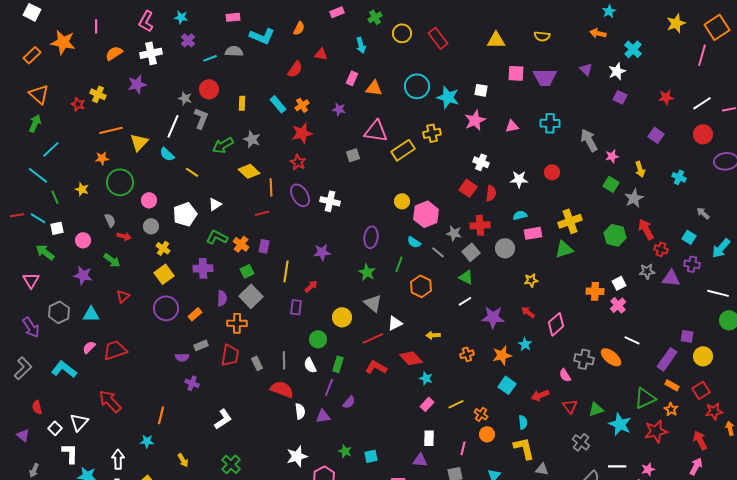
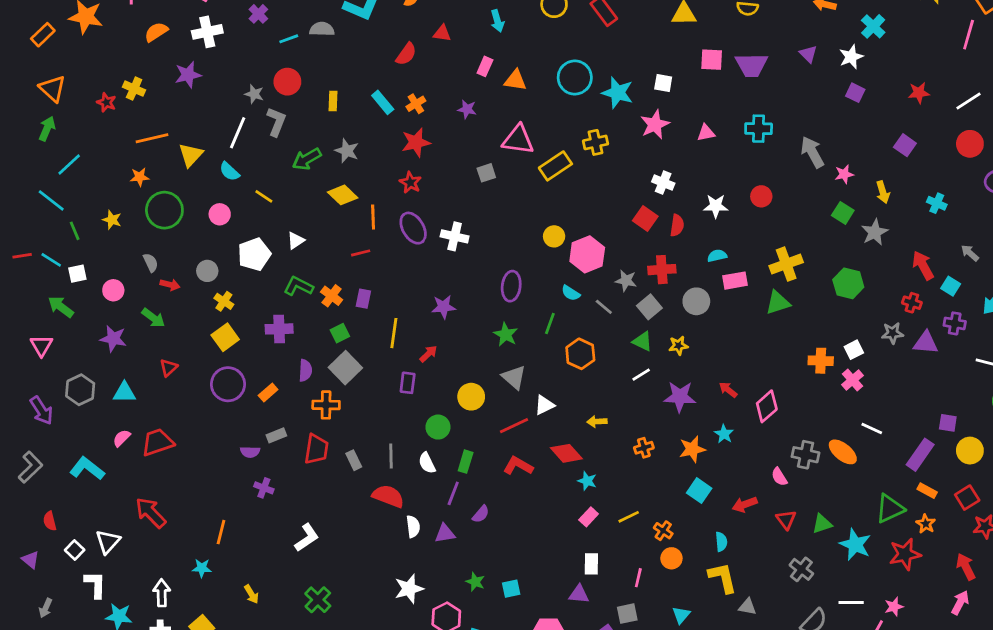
pink circle: (149, 200) -> (220, 214), moved
red arrow: (646, 229) -> (923, 265), moved
yellow star: (531, 280) -> (678, 346), moved

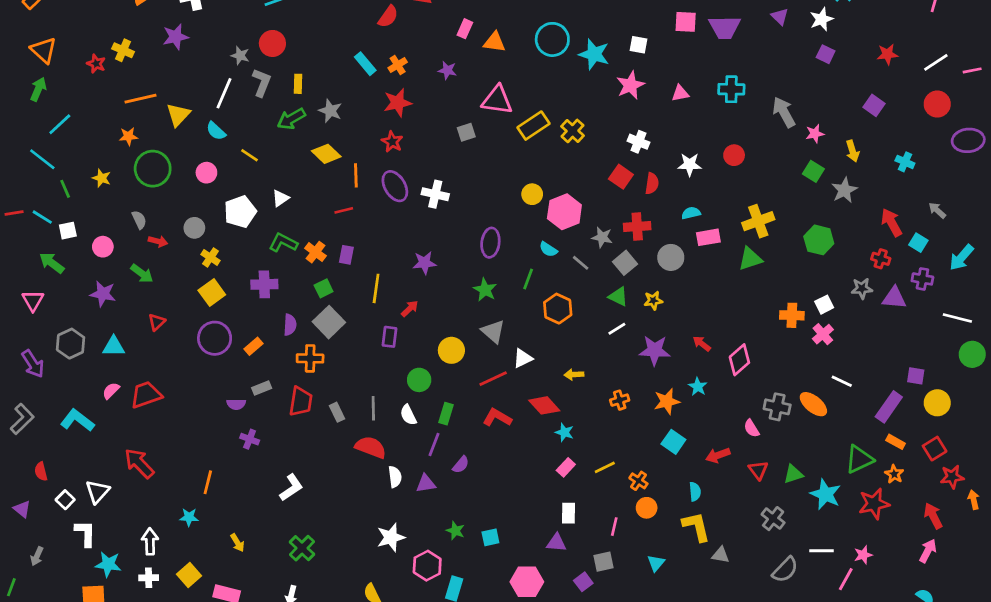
yellow rectangle: (333, 101) -> (298, 84), moved
yellow cross: (595, 142) -> (573, 131), moved, turned -35

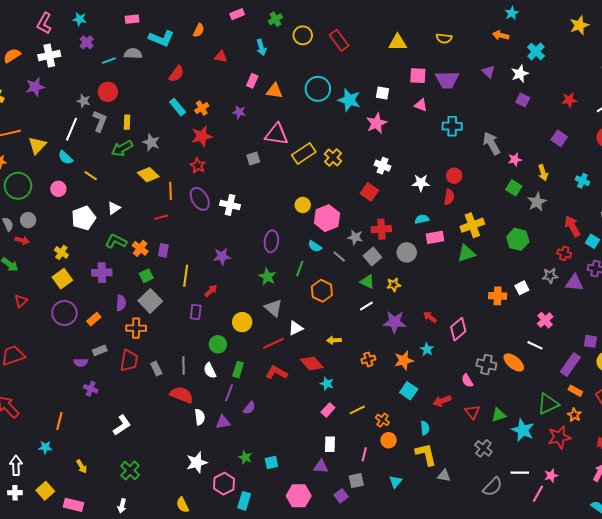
red semicircle: (388, 17) -> (177, 74), moved
pink triangle: (680, 93) -> (421, 105), moved, turned 32
red semicircle: (652, 183) -> (449, 197), moved
gray circle: (194, 228) -> (28, 220), moved
pink cross: (823, 334) -> (545, 320), moved

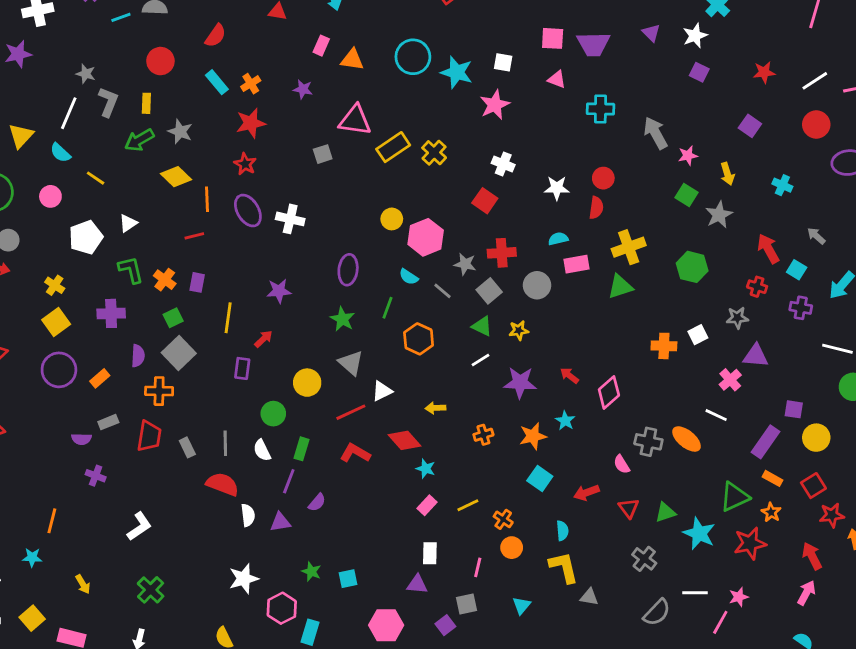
red circle: (108, 92) -> (160, 61), moved
green L-shape: (116, 241) -> (131, 270), turned 50
purple triangle: (574, 283) -> (756, 356), moved

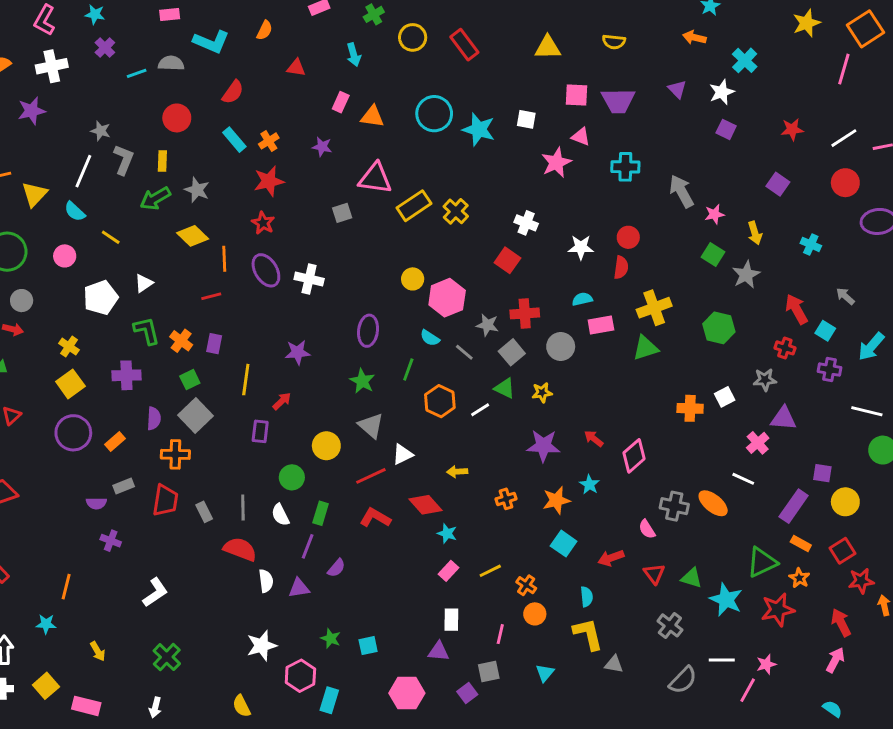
pink star: (495, 105) -> (556, 163), moved
white line: (481, 360) -> (480, 410), moved
green triangle: (665, 512) -> (692, 578), turned 35

